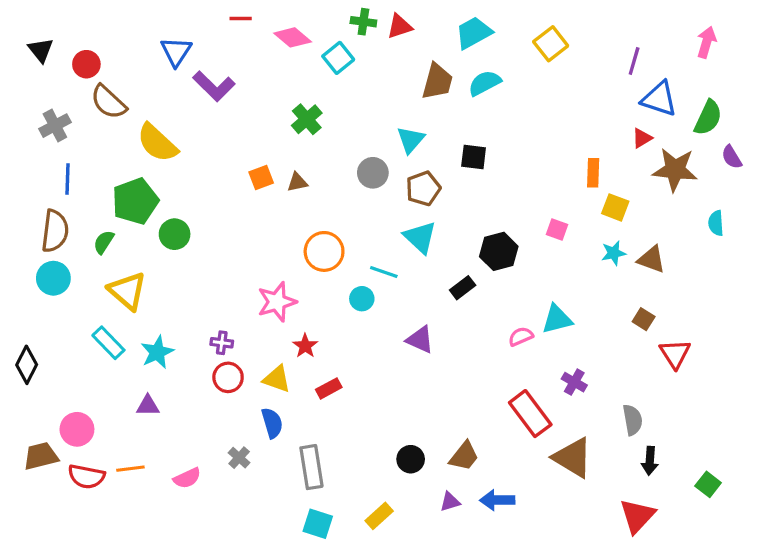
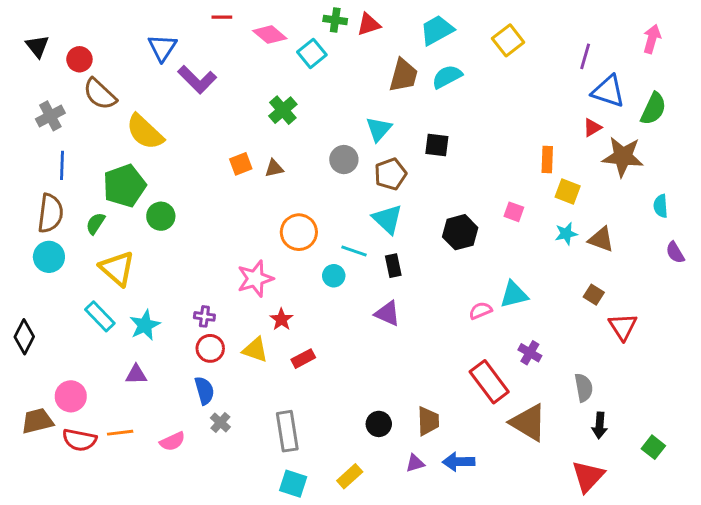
purple semicircle: (732, 157) -> (675, 252), moved
black rectangle: (463, 288) -> (393, 266), moved, turned -65
blue semicircle: (272, 423) -> (204, 391), moved
brown trapezoid: (464, 456) -> (428, 421), turned -40

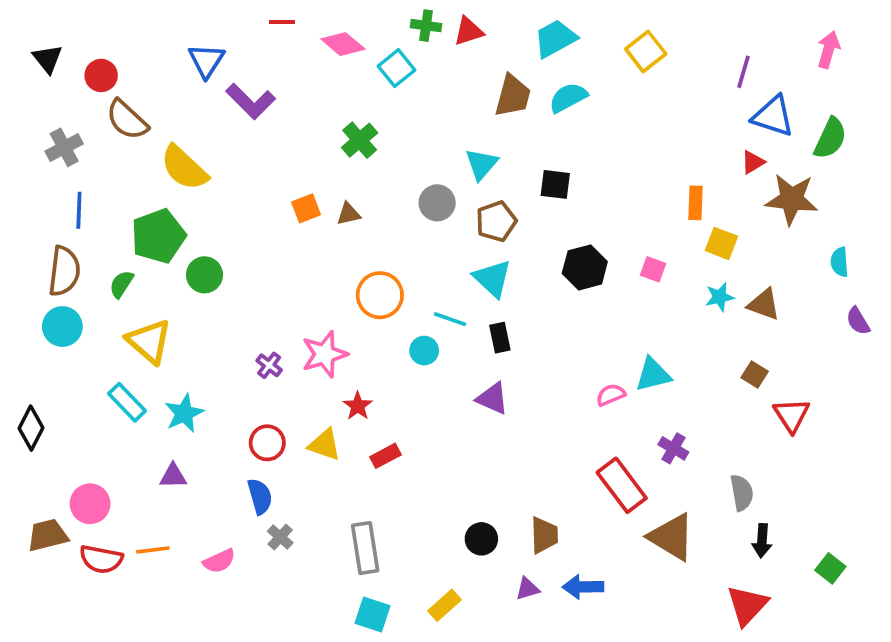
black hexagon: (460, 232) -> (585, 267), moved
purple cross: (204, 316) -> (269, 365), moved, turned 30

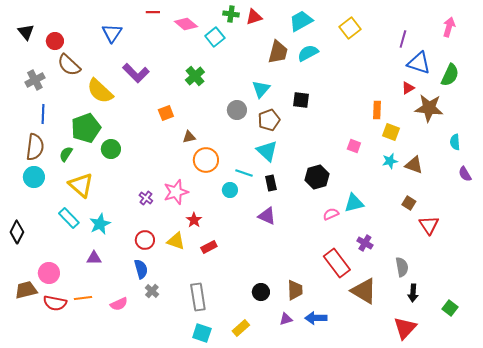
purple L-shape: (251, 101) -> (136, 73), moved
brown triangle: (348, 214) -> (189, 137), moved
black hexagon: (585, 267) -> (317, 177), moved

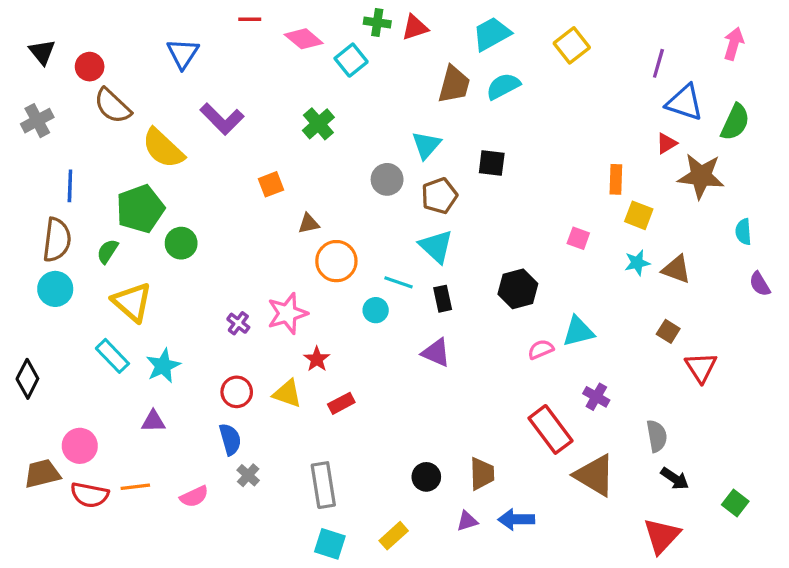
gray cross: (35, 80) -> (37, 121), moved
black arrow: (413, 293) -> (675, 479), turned -60

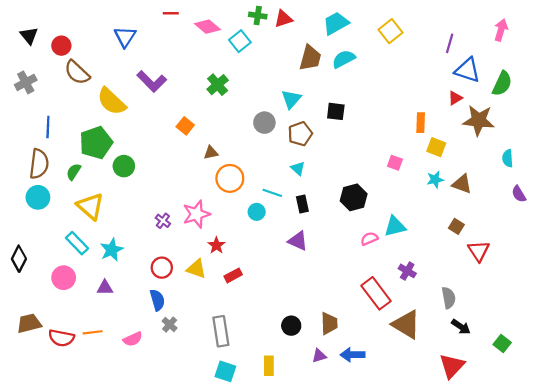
orange square: (271, 184) -> (185, 126), turned -30
cyan triangle: (436, 246) -> (298, 168), size x0.6
pink circle: (80, 446) -> (64, 278), moved
yellow rectangle: (394, 536) -> (269, 366), turned -48

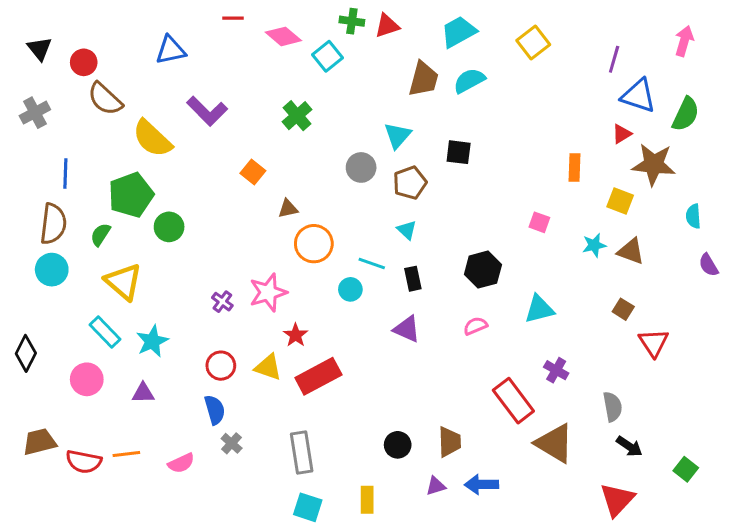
blue triangle: (125, 37) -> (171, 50), turned 45
yellow square: (436, 147) -> (620, 201), moved
pink semicircle: (369, 239) -> (475, 326), moved
red rectangle: (233, 275) -> (318, 376), size x1.8

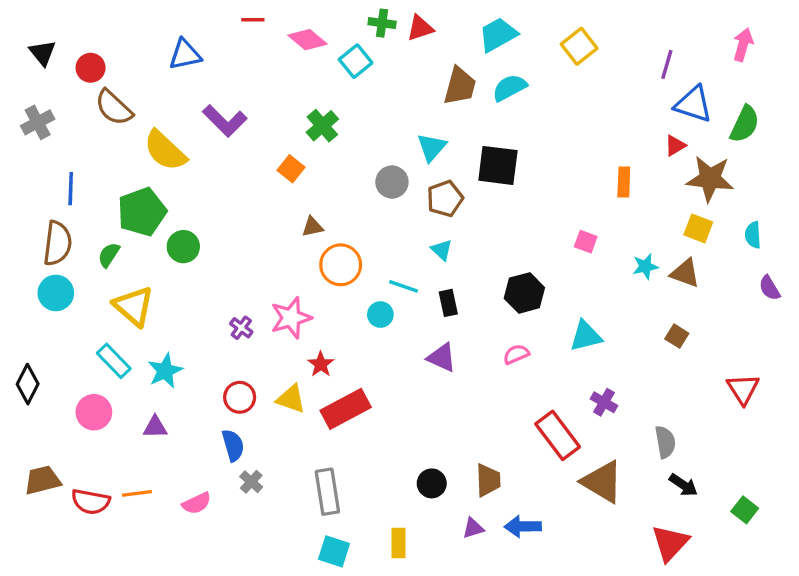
black square: (459, 152) -> (498, 165), size x1.5
orange square: (253, 172) -> (291, 169), moved
yellow square: (620, 201) -> (698, 228), moved
red triangle: (654, 343) -> (743, 389), moved

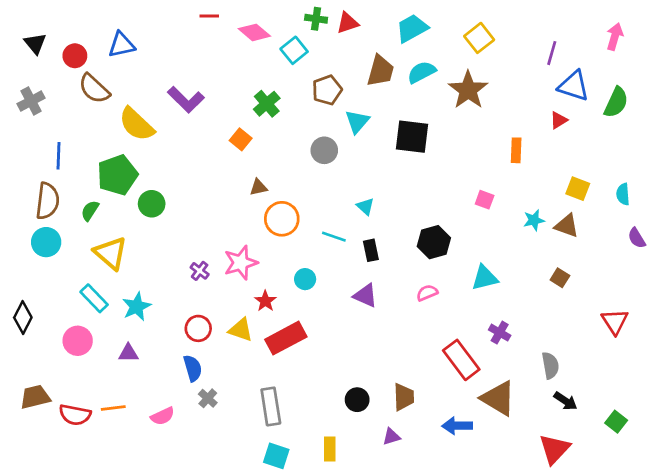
blue triangle: (185, 55) -> (121, 45), moved
brown star: (710, 179) -> (468, 90), moved, turned 30
brown pentagon: (445, 199) -> (327, 90), moved
cyan circle: (380, 314) -> (305, 279), moved
blue arrow: (523, 526) -> (457, 426), moved

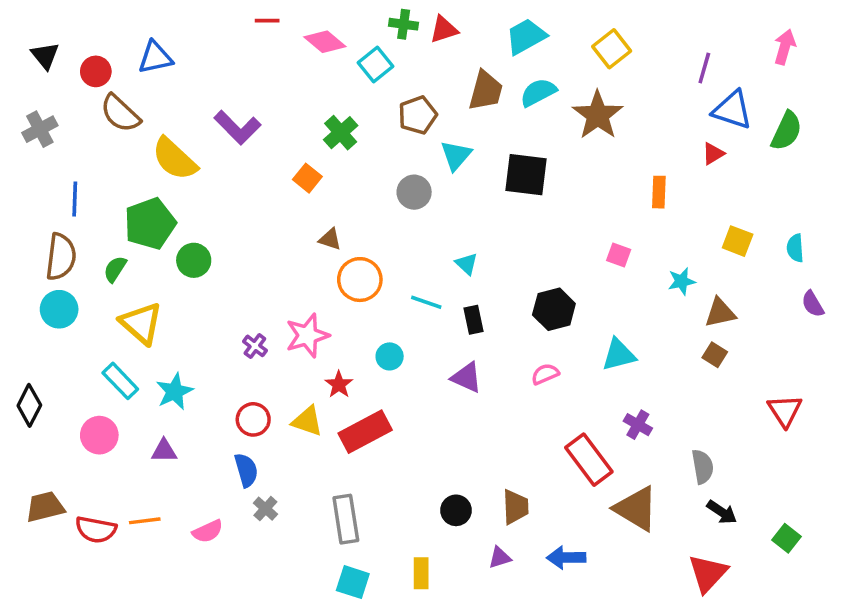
brown triangle: (258, 187) -> (330, 239), turned 30
brown triangle: (567, 226) -> (720, 313), moved, turned -32
blue arrow: (457, 426) -> (566, 558), moved

